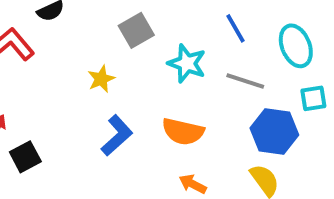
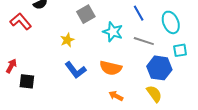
blue L-shape: (117, 135) -> (76, 70), turned 95
black square: (25, 157) -> (27, 81), turned 35

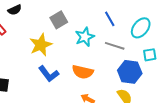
cyan ellipse: (171, 22) -> (141, 28), turned 60
cyan star: (113, 32) -> (85, 37), turned 30
yellow star: (67, 40) -> (41, 45), size x1.6

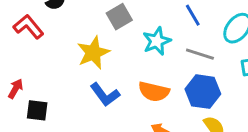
blue hexagon: (130, 72) -> (203, 92), moved

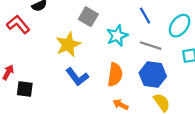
gray square: (119, 17) -> (88, 17), turned -30
orange semicircle: (154, 92) -> (115, 75), turned -95

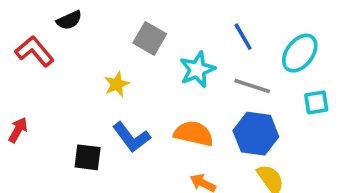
yellow star: (68, 45) -> (117, 84), size x0.6
orange semicircle: (115, 75) -> (194, 134), turned -85
black square: (25, 89) -> (88, 157), moved

